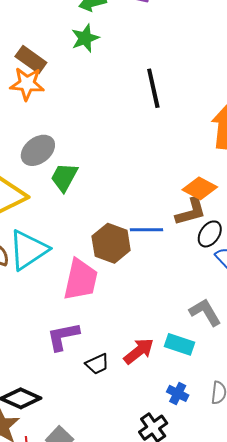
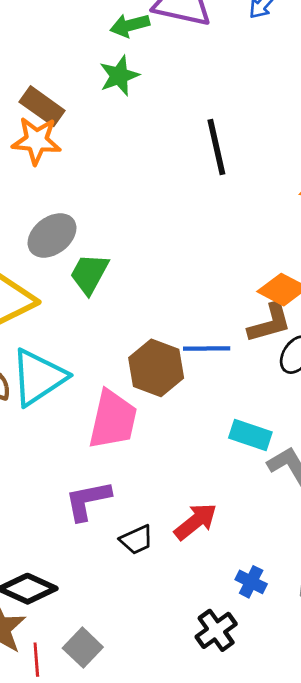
cyan rectangle: (180, 344) -> (250, 435), moved

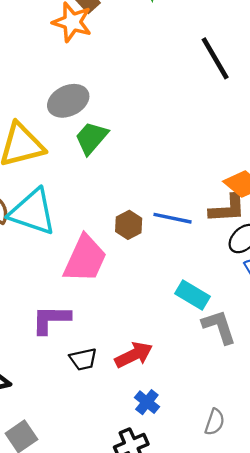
black line: (216, 147) -> (215, 58), turned -30
brown hexagon: (156, 368) -> (129, 225), size x0.6
cyan triangle: (38, 377) -> (33, 212), turned 40
blue cross: (251, 582) -> (147, 402), moved

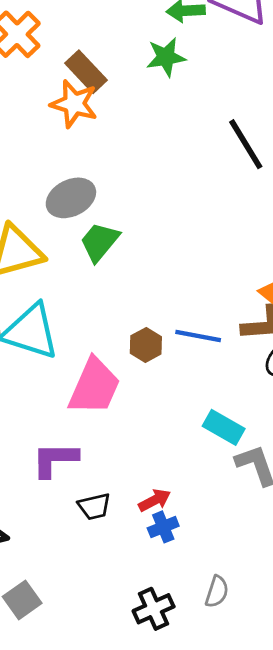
red arrow: (134, 355) -> (155, 500), size x0.7
blue cross: (147, 402) -> (163, 527), moved, turned 30
gray semicircle: (215, 422) -> (217, 592), moved

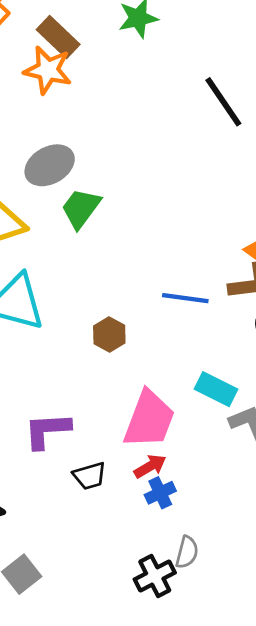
brown hexagon: (146, 345) -> (109, 334), moved
pink trapezoid: (94, 386) -> (149, 419), moved
gray semicircle: (217, 592) -> (187, 552), moved

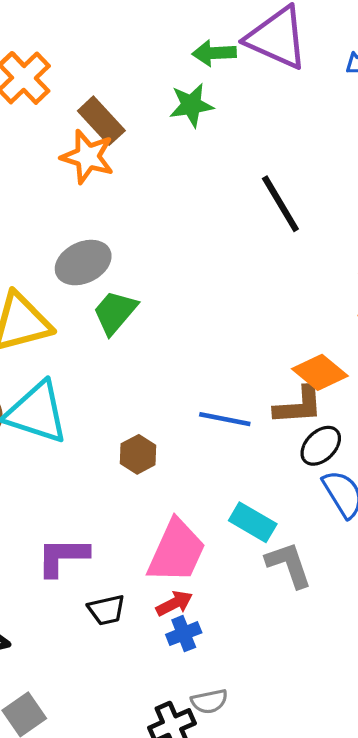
gray semicircle: (187, 552) -> (209, 701), turned 60

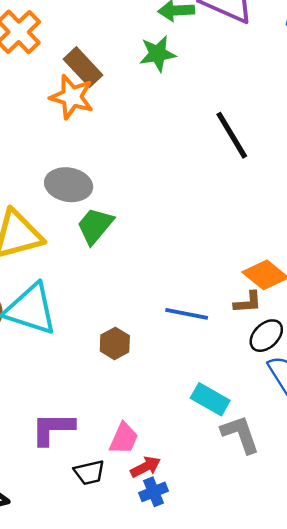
gray ellipse: (83, 263) -> (69, 185), turned 36
brown L-shape: (299, 406) -> (248, 302), size x0.7
pink trapezoid: (176, 551) -> (124, 438), moved, size x0.6

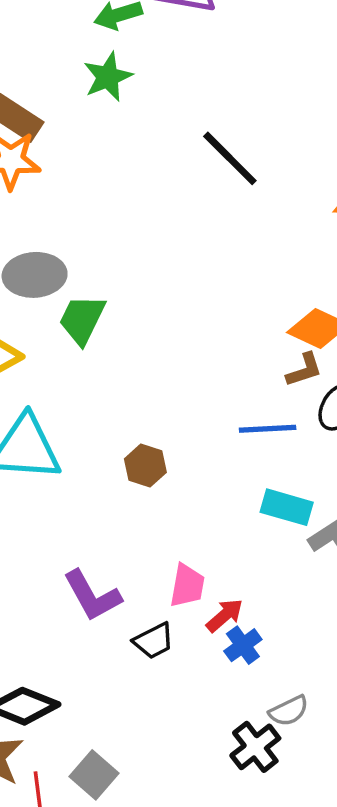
blue line: (187, 314) -> (268, 429), moved
purple L-shape: (53, 429) -> (92, 596), turned -105

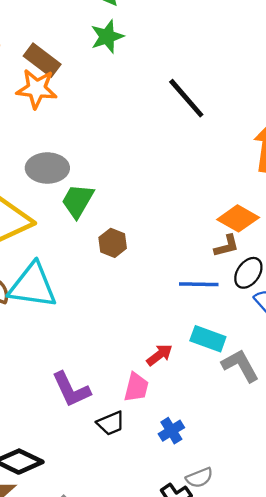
brown hexagon: (145, 466) -> (113, 243), moved
red arrow: (225, 615) -> (159, 355), moved

